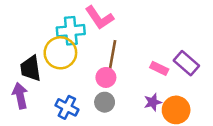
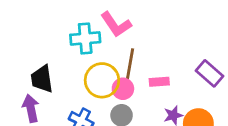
yellow circle: (60, 53) -> (102, 80), moved
pink rectangle: (159, 68) -> (159, 82), moved, turned -30

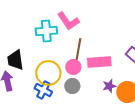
yellow circle: (102, 80) -> (48, 73), moved
pink rectangle: (159, 82) -> (99, 62), size x1.6

